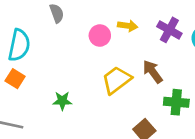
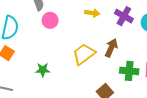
pink circle: (100, 35) -> (50, 20), moved
brown arrow: (153, 72) -> (111, 48), turned 60

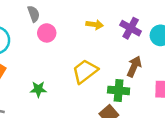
brown arrow: (111, 48) -> (134, 67), moved
green cross: (129, 71) -> (119, 90), moved

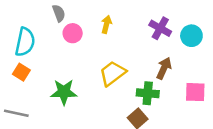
yellow arrow: (95, 25) -> (106, 24), moved, turned -84
green star: (38, 89) -> (64, 92), size x1.5

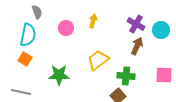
gray semicircle: (59, 13) -> (37, 12), moved
brown arrow: (164, 68) -> (137, 46), moved

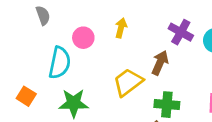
cyan semicircle: (28, 35) -> (60, 63), moved
brown arrow: (137, 46) -> (160, 63), moved
orange square: (25, 59) -> (26, 96), moved

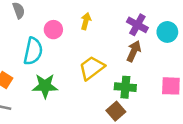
brown arrow: (160, 63) -> (134, 51), moved

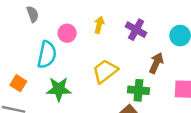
purple cross: (137, 25) -> (136, 30), moved
brown arrow: (134, 51) -> (156, 63), moved

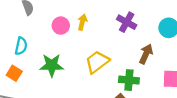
yellow arrow: (99, 25) -> (82, 22), moved
cyan semicircle: (47, 55) -> (21, 46), moved, size x0.7
green star: (59, 89) -> (52, 65), moved

